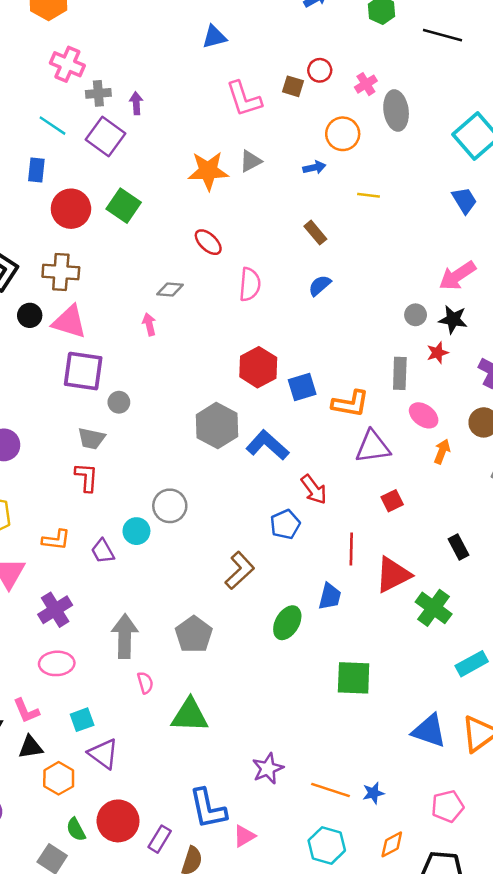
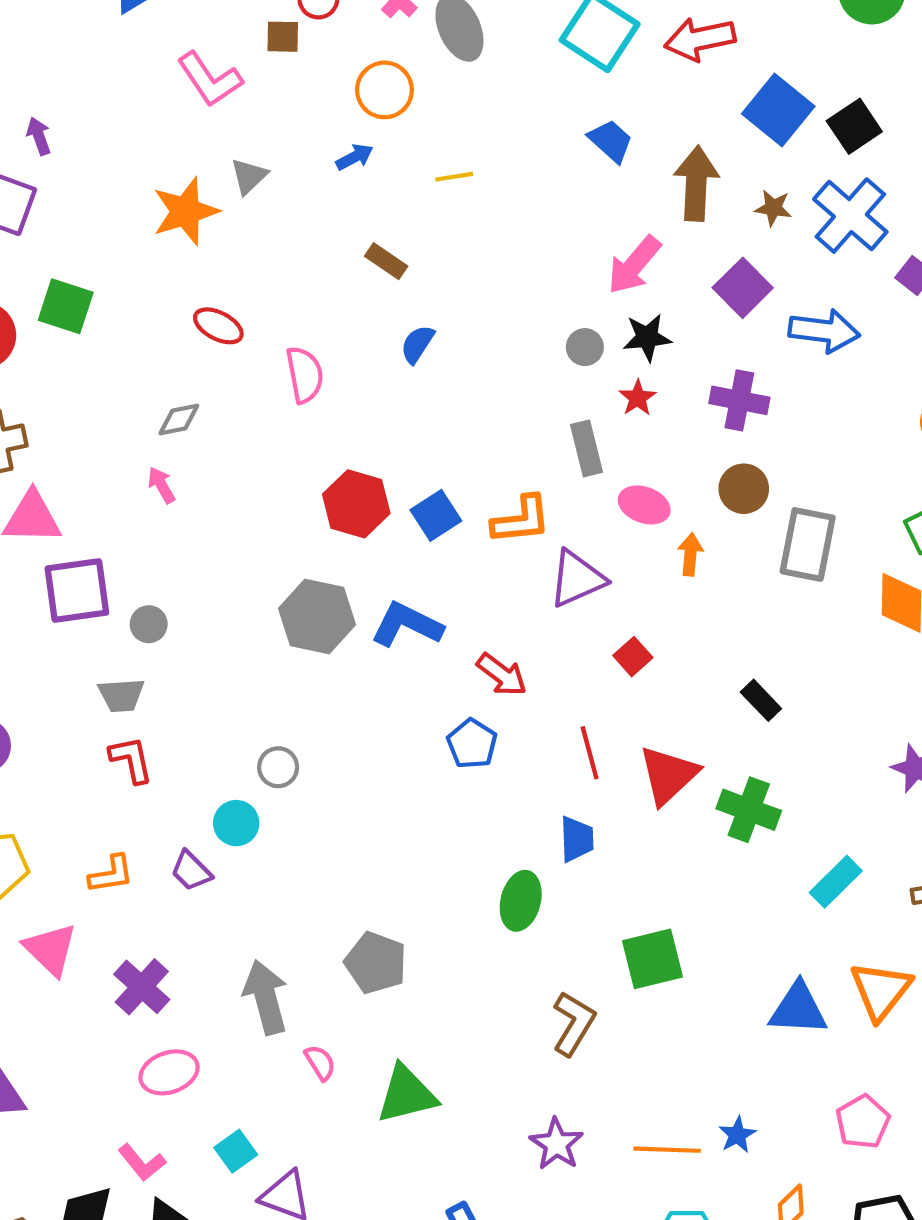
gray circle: (170, 506) -> (278, 767), size x0.7
brown L-shape: (240, 571) -> (574, 1023), moved

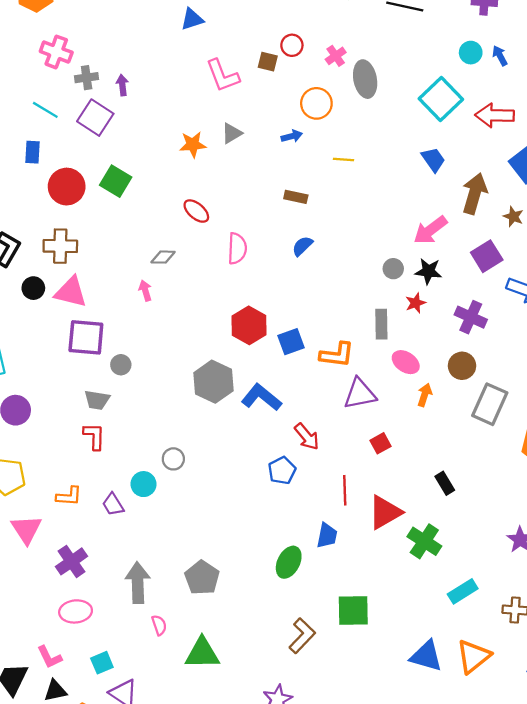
orange star: (185, 211) -> (193, 144), size x0.7
brown rectangle: (386, 261) -> (296, 197), turned -35

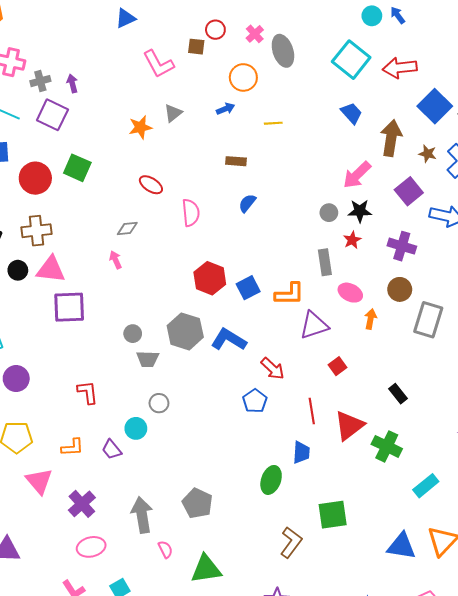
gray circle: (121, 365) -> (133, 334), moved
gray trapezoid: (97, 400) -> (148, 359), moved

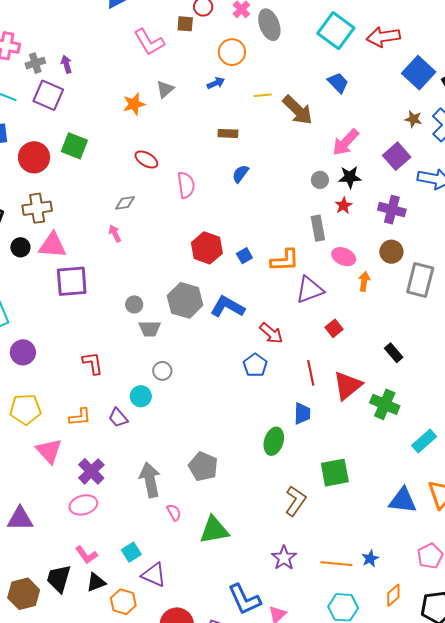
brown arrow: (391, 138) -> (298, 110), moved, turned 128
blue square: (248, 288) -> (244, 256), size x0.7
pink ellipse: (91, 547) -> (83, 505), moved

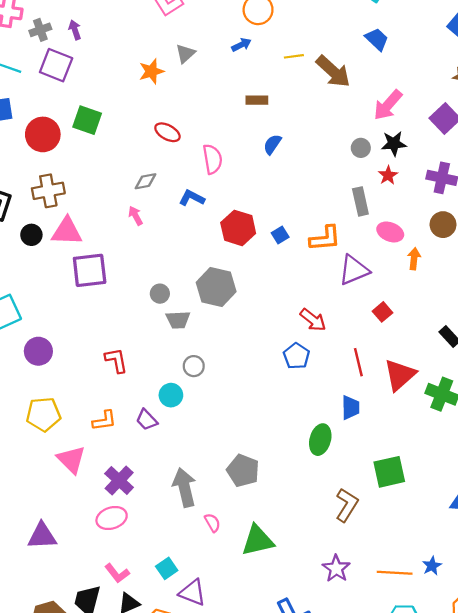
blue L-shape: (228, 307) -> (192, 198), moved, size x0.7

